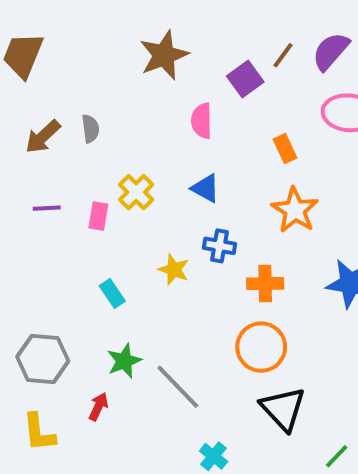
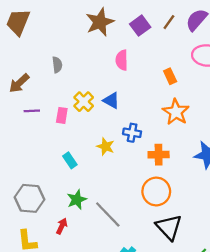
purple square: (245, 79) -> (140, 26), moved
brown arrow: (43, 137) -> (19, 83), moved
blue triangle: (206, 188) -> (111, 100), moved

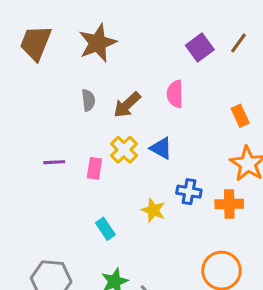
brown star: (100, 22) -> (98, 43), moved
brown arrow: (19, 83) -> (127, 105), moved
orange cross: (159, 155) -> (229, 204), moved

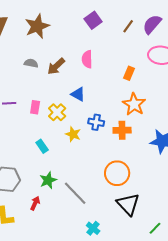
purple square: (200, 48) -> (93, 20), moved
gray semicircle: (88, 100) -> (31, 63), turned -72
orange rectangle: (240, 116) -> (129, 73), turned 48
yellow cross: (124, 150) -> (57, 112), moved

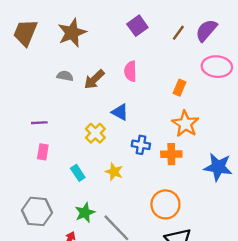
pink rectangle: (35, 107) -> (43, 152), moved
yellow star: (73, 134) -> (114, 172), moved

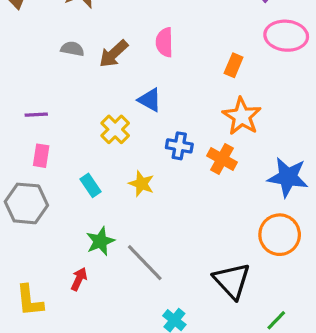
orange cross: (171, 154) -> (222, 159), turned 30
orange circle: (165, 204) -> (280, 235), moved
gray hexagon: (37, 211) -> (26, 203), moved

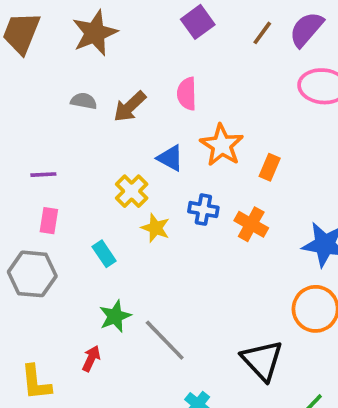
orange rectangle: (234, 65) -> (270, 167), moved
orange star: (242, 116) -> (222, 145), moved
yellow star: (141, 184) -> (156, 228), moved

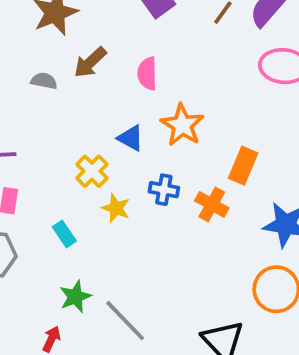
brown arrow: (130, 107) -> (90, 62), moved
orange rectangle: (270, 167) -> (243, 166), moved, size x1.4

